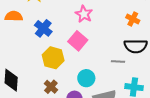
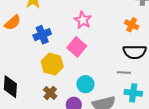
orange semicircle: (14, 16) -> (13, 23), turned 138
blue cross: (43, 28) -> (42, 35), turned 30
gray line: (118, 61) -> (124, 73), moved

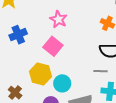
yellow hexagon: (52, 64) -> (40, 74), moved
brown cross: (50, 93) -> (15, 93), moved

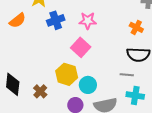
pink star: (58, 19) -> (88, 21), turned -30
blue cross: (18, 35) -> (56, 20), moved

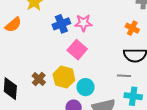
blue cross: (56, 20) -> (61, 24), moved
brown cross: (40, 91) -> (39, 79), moved

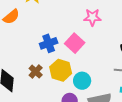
pink star: (83, 23) -> (92, 17), moved
blue cross: (61, 24) -> (49, 43), moved

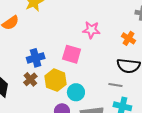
blue cross: (49, 43) -> (36, 58), moved
pink square: (75, 43) -> (72, 54), turned -30

